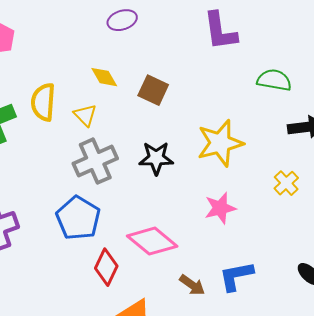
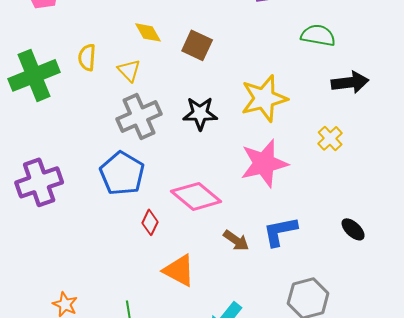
yellow semicircle: (43, 102) -> (87, 57), size x0.7
pink star: (220, 208) -> (264, 163), size x1.5
red diamond: (106, 267) -> (150, 222), size x0.7

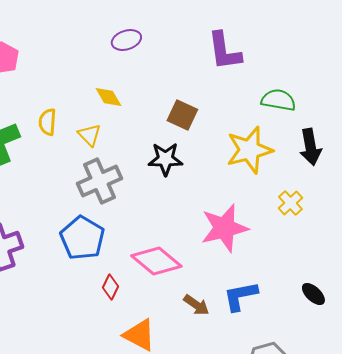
brown square: (197, 45) -> (182, 115), moved
black arrow: (350, 82) -> (310, 147), turned 87
yellow star: (264, 98) -> (249, 150), moved
black star: (200, 113) -> (165, 159), moved

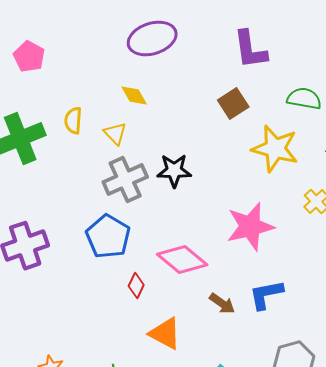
purple ellipse: (126, 40) -> (152, 39), size x1.6
brown square: (182, 115) -> (233, 104), moved, turned 32
yellow star: (249, 150) -> (275, 149), turned 30
black star: (165, 159) -> (174, 171), moved

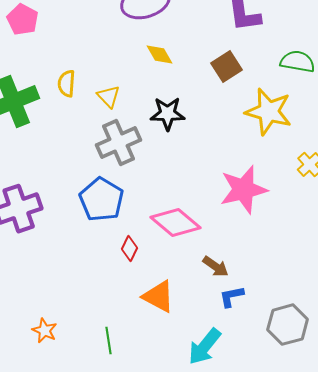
yellow diamond: (134, 96) -> (160, 55), moved
black star: (174, 171) -> (168, 114), moved
blue L-shape: (266, 295) -> (232, 297), moved, size x0.7

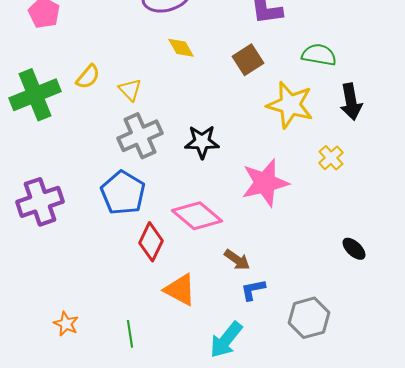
yellow semicircle: (67, 84) -> (88, 77), turned -144
black star: (168, 114) -> (202, 142), moved
red diamond: (130, 249) -> (151, 242), size x1.5

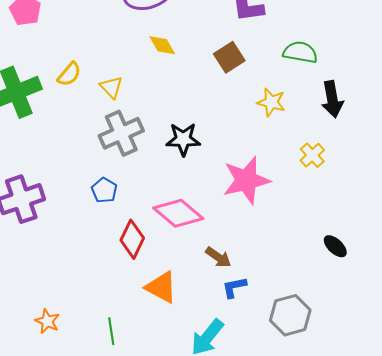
yellow star: (290, 105) -> (271, 102), size x0.6
blue pentagon: (123, 193) -> (104, 190), size x0.6

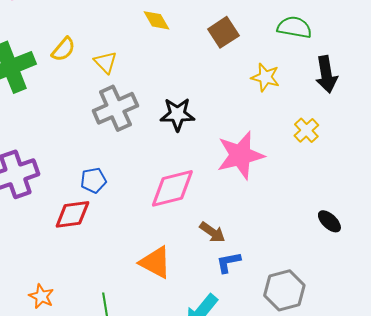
blue pentagon: (104, 190) -> (93, 180), moved, turned 30
pink diamond: (178, 213) -> (172, 188), turned -54
red diamond: (132, 239) -> (72, 214), moved, turned 57

